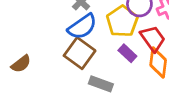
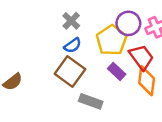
blue semicircle: (82, 27) -> (73, 45), size x0.6

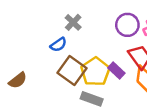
yellow pentagon: (111, 40) -> (95, 72), moved
blue semicircle: (73, 45) -> (58, 45), moved

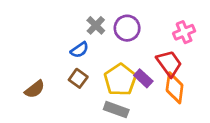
purple circle: (127, 25) -> (127, 28), moved
brown square: (72, 70) -> (78, 78), moved, size x0.6

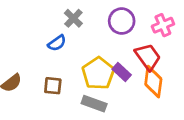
purple circle: (127, 28) -> (122, 21), moved
brown square: (78, 78) -> (53, 86), moved, turned -30

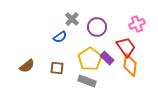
purple circle: (122, 21) -> (97, 27), moved

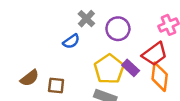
red trapezoid: (126, 47) -> (155, 54), turned 90
brown square: (57, 68) -> (56, 86), moved

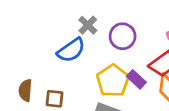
blue semicircle: (71, 41) -> (71, 50), size x1.5
brown semicircle: (30, 78) -> (25, 90), turned 132

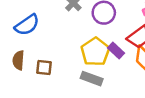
blue semicircle: (71, 50) -> (27, 25), moved

